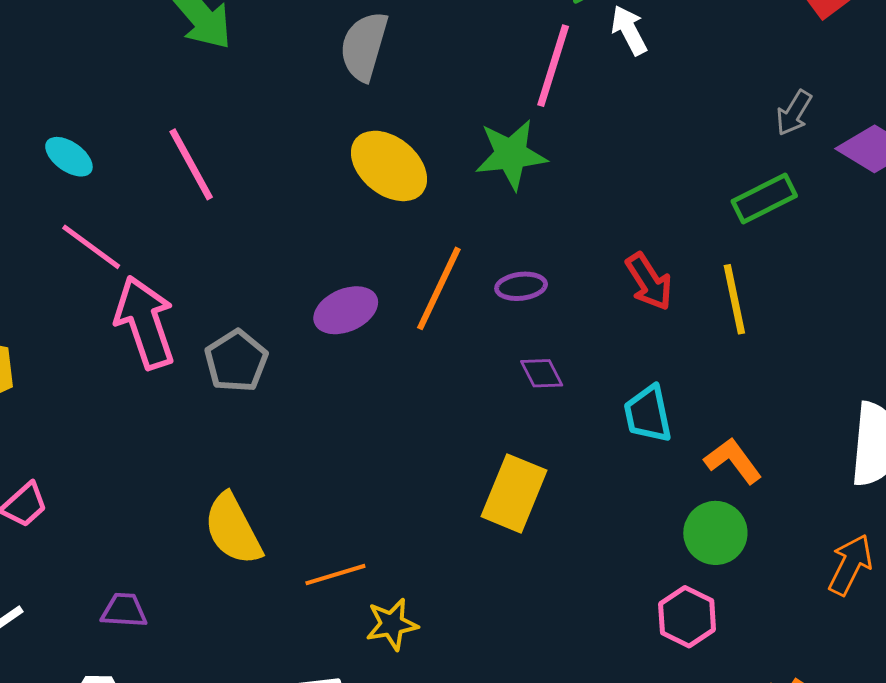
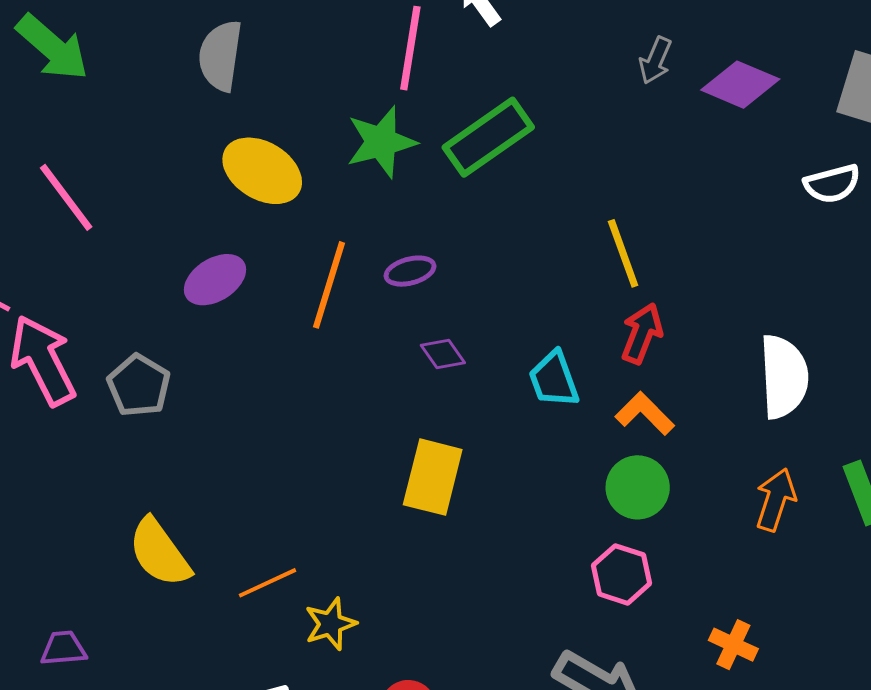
green rectangle: (764, 198) -> (488, 137), moved, size x1.4
red arrow: (649, 282) -> (642, 333), moved, turned -118
purple ellipse: (346, 310) -> (215, 280), moved

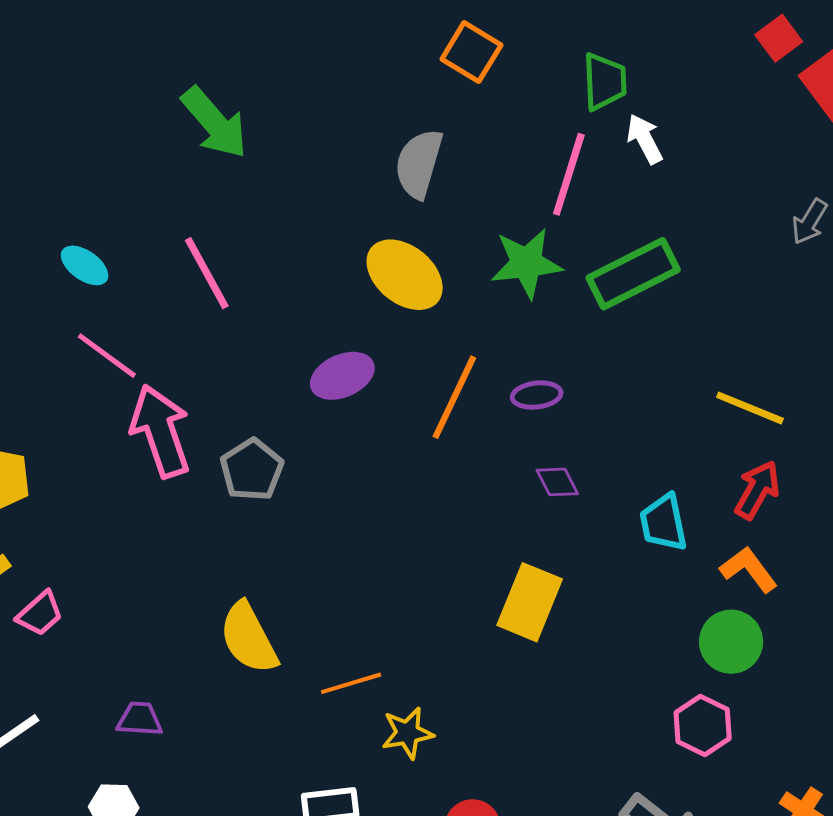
gray semicircle: (220, 56) -> (419, 164), moved
yellow line: (623, 253) -> (750, 408), turned -56

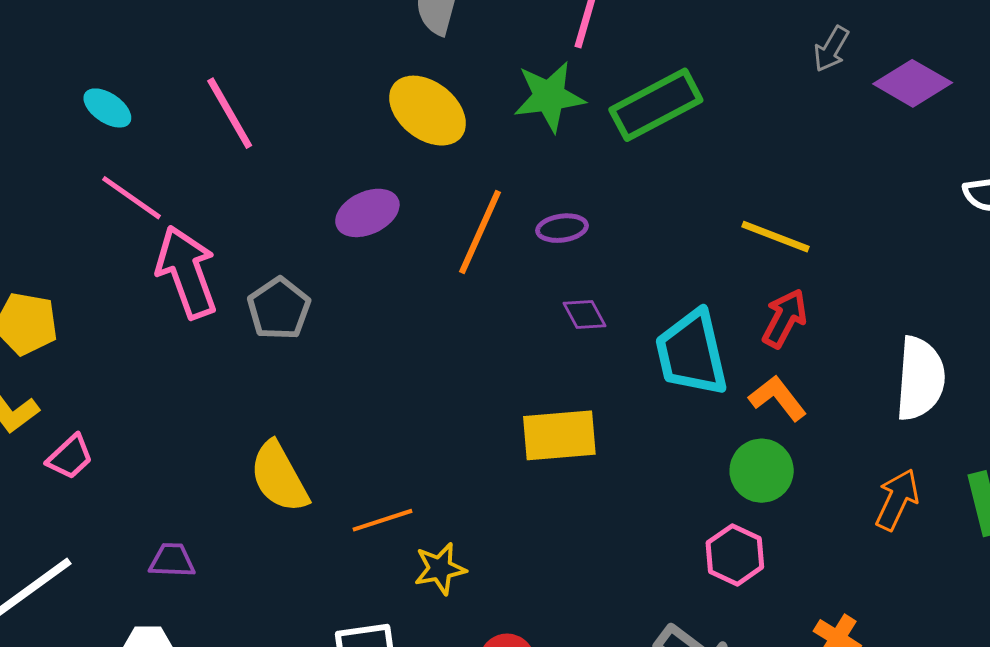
cyan trapezoid: (664, 523) -> (692, 353), size x1.5
yellow rectangle: (530, 602) -> (559, 435), turned 64

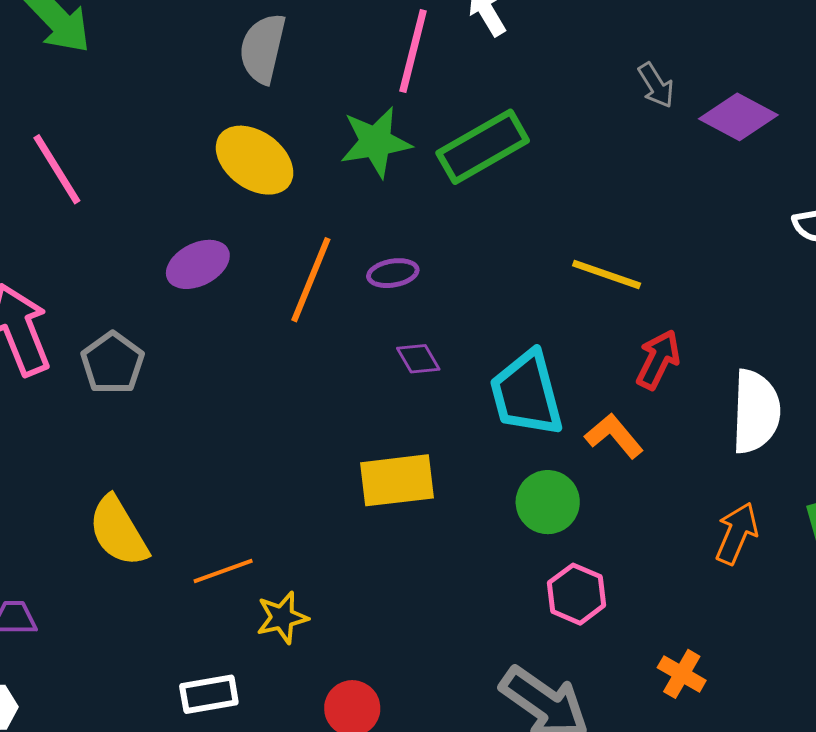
gray arrow: (831, 49) -> (656, 85), turned -60
red arrow: (785, 318) -> (658, 360), moved
green circle: (762, 471) -> (548, 502), moved

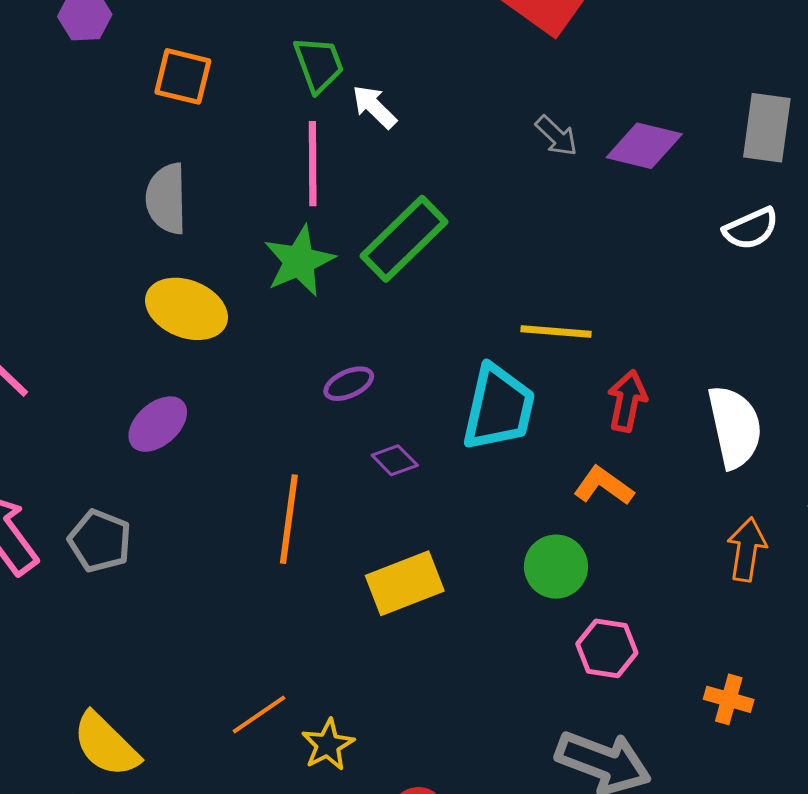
orange line: (311, 280) -> (289, 519), moved
cyan trapezoid: (526, 394) -> (499, 408), moved, turned -138
yellow semicircle: (118, 531) -> (106, 745), moved

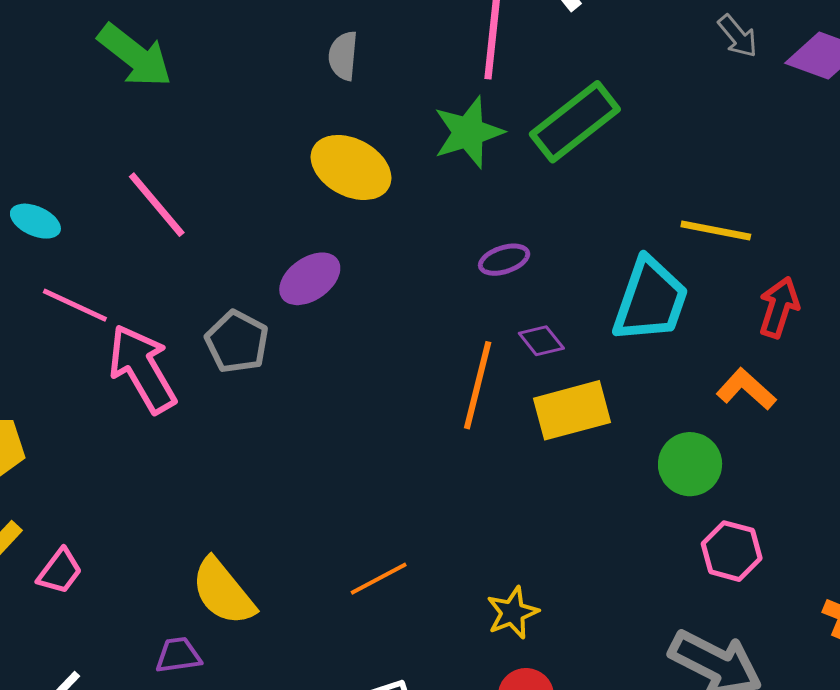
gray semicircle: (166, 199) -> (343, 56), size x0.7
orange line: (289, 519) -> (478, 385), moved
gray pentagon: (100, 541) -> (237, 342), moved
yellow rectangle: (405, 583) -> (572, 410), moved
yellow star: (328, 745) -> (513, 613), moved

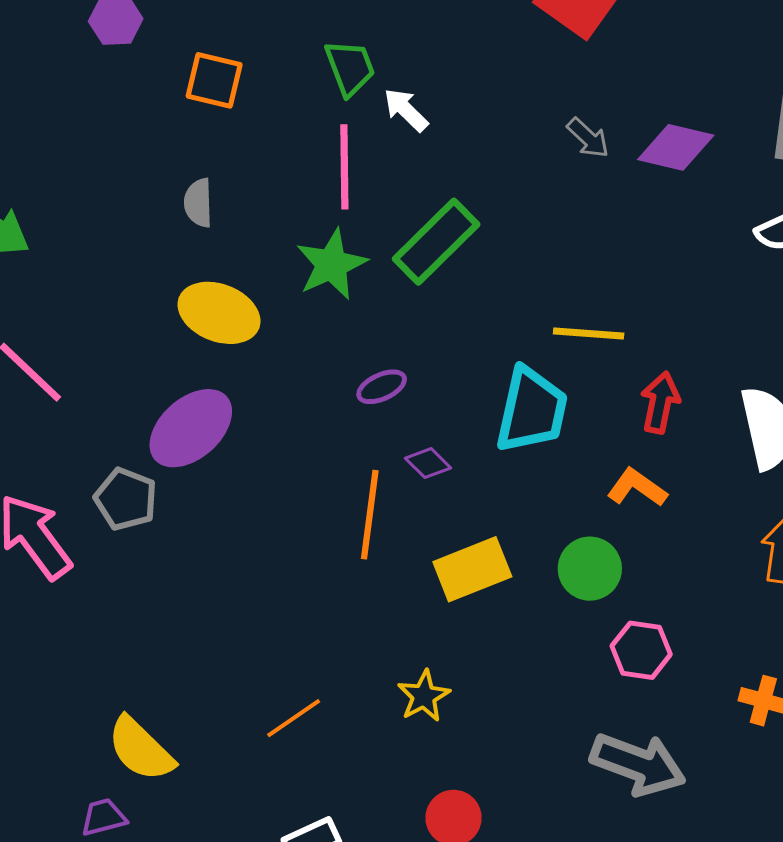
purple ellipse: (310, 279) -> (191, 428), size x1.4
yellow rectangle: (572, 410) -> (472, 569), moved
yellow star: (513, 613) -> (424, 696), moved

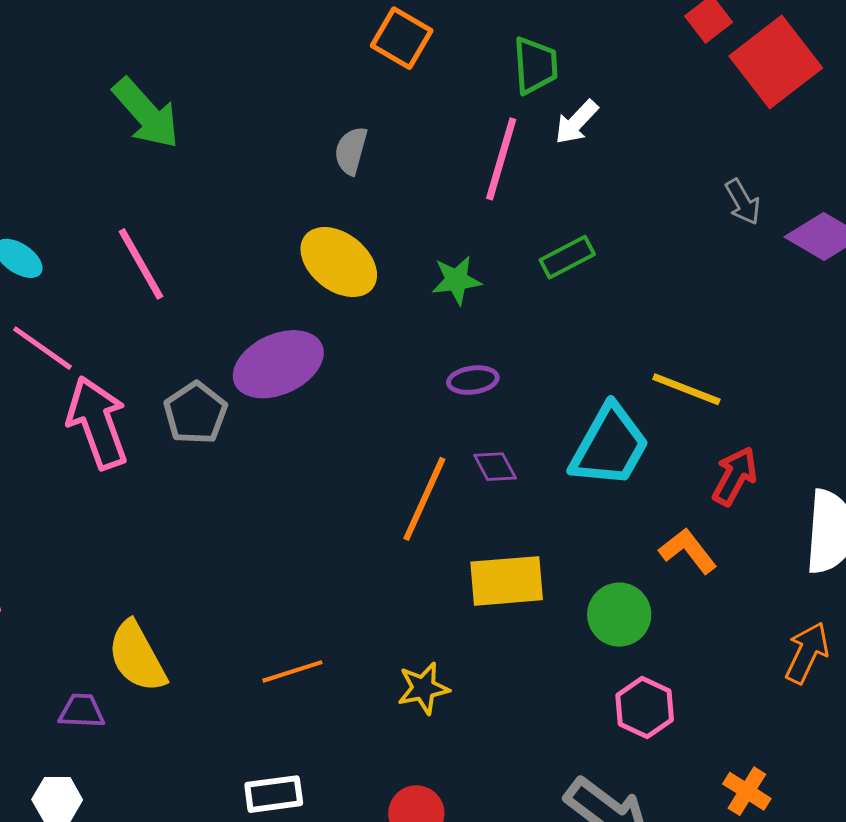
white arrow: (406, 110) -> (576, 122), turned -108
green rectangle: (436, 242) -> (567, 257), size x0.6
green star: (331, 264) -> (456, 280), moved, size x0.7

